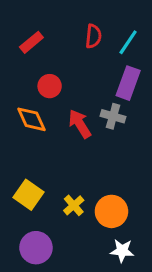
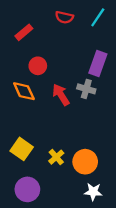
red semicircle: (93, 36) -> (64, 17), moved, turned 96
cyan line: (128, 42) -> (98, 17), moved

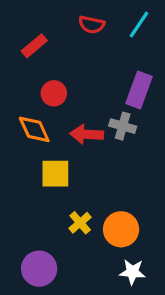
red arrow: (61, 95) -> (87, 134), turned -55
yellow square: (22, 149) -> (55, 174), moved, turned -35

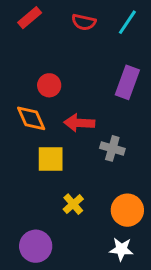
red rectangle: (34, 46) -> (30, 18), moved
gray cross: (123, 126) -> (112, 148), moved
orange circle: (121, 229) -> (127, 210), moved

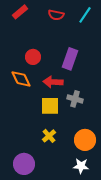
purple rectangle: (127, 82) -> (70, 59), moved
yellow square: (51, 159) -> (50, 106), moved

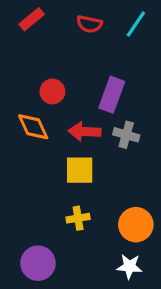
gray cross: (75, 99) -> (126, 135), moved
yellow cross: (49, 136) -> (78, 218), turned 32

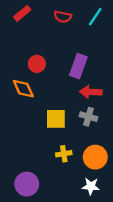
red arrow: (85, 132) -> (91, 92), moved
gray cross: (126, 135) -> (89, 117), moved
yellow cross: (78, 218) -> (64, 154), moved

